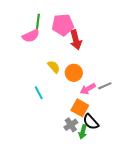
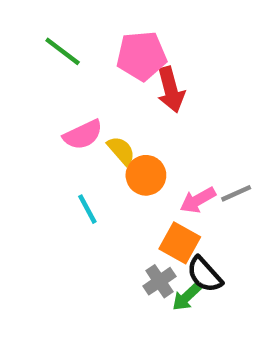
green line: (38, 23) -> (63, 51), moved, turned -60
pink semicircle: (31, 36) -> (83, 135), moved
orange circle: (74, 73) -> (146, 175), moved
green arrow: (83, 132) -> (187, 297), turned 32

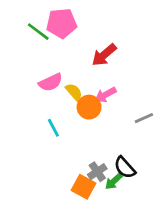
pink pentagon: (141, 56) -> (62, 23), moved
red arrow: (171, 90) -> (104, 55), turned 64
pink arrow: (198, 200) -> (106, 95), moved
orange square: (180, 243) -> (84, 187), moved

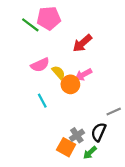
gray line: (144, 118) -> (114, 111), moved
black semicircle: (125, 168) -> (99, 132), turned 66
green arrow: (114, 181) -> (90, 153), moved

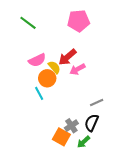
pink pentagon: (49, 18) -> (78, 21), moved
red arrow: (82, 43) -> (67, 57), moved
orange circle: (70, 84) -> (47, 78), moved
gray line: (114, 111) -> (97, 103), moved

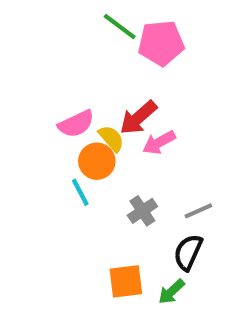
green line: (28, 23) -> (120, 26), moved
gray cross: (71, 126) -> (142, 211), moved
orange square: (61, 137) -> (126, 281), turned -36

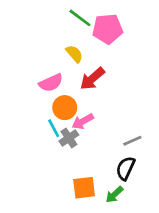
yellow semicircle: (111, 138) -> (74, 54), moved
pink arrow: (159, 143) -> (83, 121), moved
gray cross: (142, 211) -> (69, 138), moved

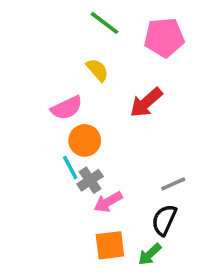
pink pentagon: (108, 29) -> (164, 37), moved
red arrow: (92, 79) -> (146, 102), moved
pink arrow: (83, 121) -> (108, 202), moved

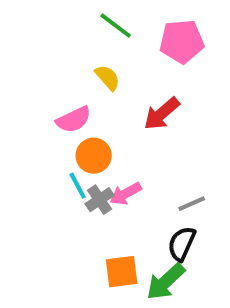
pink arrow: (108, 202) -> (126, 194), moved
green arrow: (150, 254) -> (166, 282), size x1.5

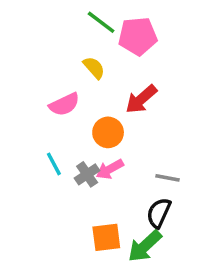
pink pentagon: (182, 42) -> (138, 36), moved
orange circle: (94, 156) -> (108, 132), moved
cyan line: (78, 186) -> (54, 164), moved
gray line: (192, 204) -> (167, 178), turned 35

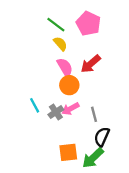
green line: (101, 22) -> (56, 25), moved
pink pentagon: (138, 36) -> (88, 24), turned 30
pink semicircle: (64, 104) -> (65, 67), moved, turned -96
gray line: (167, 178) -> (94, 114), moved, turned 64

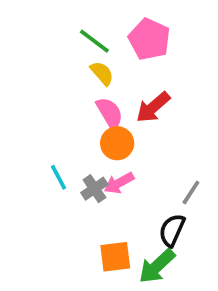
gray line: (94, 114) -> (191, 192), moved, turned 48

